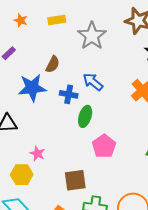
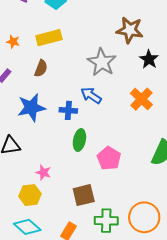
yellow rectangle: (57, 20) -> (49, 38), size x1.4
gray star: (92, 36) -> (102, 62), moved
brown semicircle: (53, 64) -> (41, 68), moved
green ellipse: (85, 116) -> (79, 140), moved

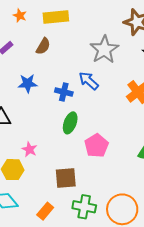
blue star: (31, 108) -> (28, 83), size x0.7

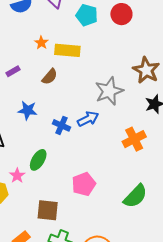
orange star: (20, 16) -> (41, 43), moved
blue arrow: (89, 81) -> (88, 119), turned 100
green ellipse: (70, 123) -> (38, 160), moved

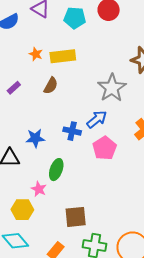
blue star: (28, 110) -> (35, 138), moved
pink pentagon: (84, 184) -> (105, 148), moved

